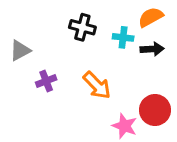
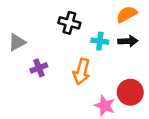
cyan cross: (123, 37) -> (100, 41), moved
orange arrow: (97, 85) -> (82, 72), turned 60

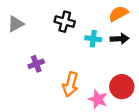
gray triangle: (17, 42) -> (16, 24), moved
orange arrow: (82, 72) -> (70, 84), moved

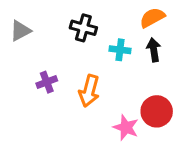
black arrow: (120, 39) -> (154, 50), turned -96
orange arrow: (70, 84) -> (89, 91), moved

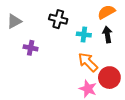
purple cross: (47, 82) -> (31, 48), moved, turned 32
orange arrow: (89, 91) -> (88, 62), moved, turned 120

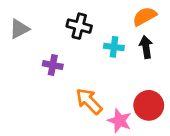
purple cross: (31, 48) -> (53, 65), moved
orange arrow: (88, 62) -> (89, 101), moved

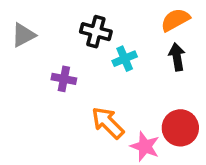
cyan cross: (114, 47) -> (125, 59), moved, turned -30

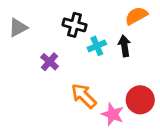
black arrow: (177, 57) -> (124, 46), moved
purple cross: (64, 79) -> (50, 62), turned 30

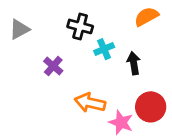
black arrow: (124, 46) -> (134, 63), moved
orange arrow: (84, 96) -> (90, 103), turned -32

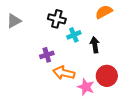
purple cross: (53, 66) -> (47, 55), moved, turned 32

